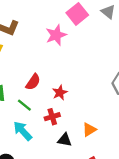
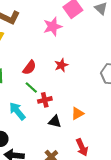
red star: (60, 93) -> (61, 65), moved
green line: (24, 105) -> (31, 88), moved

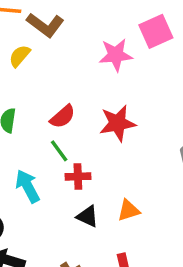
red star: (61, 65) -> (117, 123), size x1.5

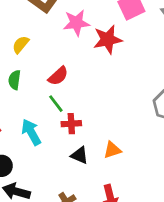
pink star: (116, 55) -> (76, 23), moved
yellow semicircle: (20, 56) -> (21, 45), moved
red star: (117, 123) -> (108, 39), moved

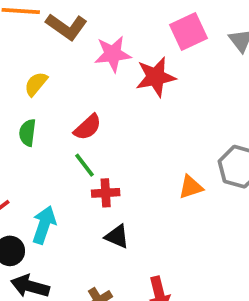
cyan arrow: (31, 132) -> (44, 225), moved, turned 48
orange triangle: (112, 150) -> (191, 187), moved

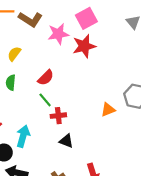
pink square: (188, 32) -> (86, 18), moved

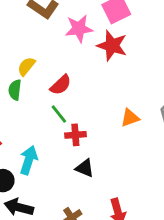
red star: (84, 46) -> (112, 46), turned 30
yellow semicircle: (14, 54) -> (26, 66), moved
orange triangle: (108, 110) -> (130, 118), moved

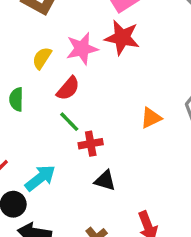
pink star: (79, 29) -> (82, 49), moved
yellow semicircle: (26, 66) -> (42, 58), moved
cyan arrow: (29, 160) -> (40, 178), turned 40

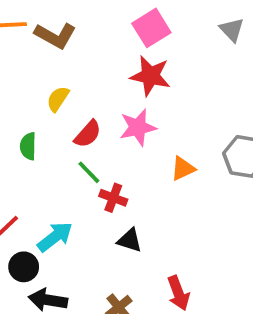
pink star: (82, 49) -> (138, 127), moved
red cross: (91, 144) -> (113, 198), turned 30

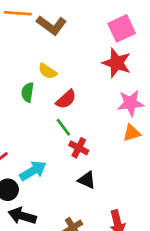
yellow semicircle: (58, 99) -> (48, 71), turned -96
pink star: (138, 127) -> (130, 103), moved
green semicircle: (28, 146) -> (28, 92), moved

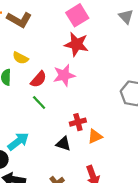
pink star: (130, 103) -> (64, 75), moved
orange triangle: (132, 133) -> (95, 136), moved
red cross: (79, 148) -> (78, 122), moved, turned -35

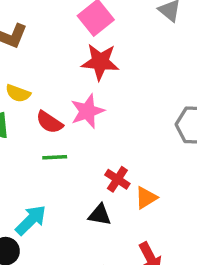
red semicircle: (38, 79) -> (49, 122), turned 90
green line: (39, 102) -> (55, 157), turned -42
red cross: (78, 122) -> (117, 179), turned -35

